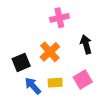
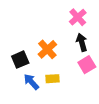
pink cross: (59, 18) -> (78, 17), moved, turned -30
pink square: (83, 79) -> (87, 65), moved

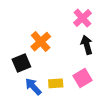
orange cross: (47, 49) -> (41, 42), moved
pink square: (87, 65) -> (82, 78), moved

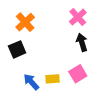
orange cross: (41, 42) -> (25, 22), moved
black square: (21, 63) -> (17, 49), moved

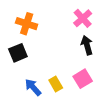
orange cross: (25, 22) -> (27, 24), turned -30
yellow rectangle: (52, 79) -> (56, 84), turned 64

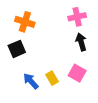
pink cross: (83, 18) -> (77, 17), turned 30
pink square: (83, 79) -> (77, 73), turned -30

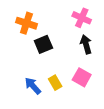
pink cross: (77, 17) -> (82, 18), turned 36
black square: (17, 49) -> (43, 44), moved

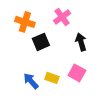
pink cross: (82, 18) -> (62, 17), moved, turned 30
yellow rectangle: (55, 83) -> (52, 78), turned -40

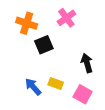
black arrow: (81, 42) -> (87, 63), moved
pink square: (77, 73) -> (83, 94), moved

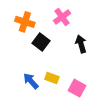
black square: (44, 45) -> (41, 42), turned -30
black arrow: (87, 63) -> (81, 44), moved

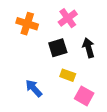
black square: (41, 42) -> (58, 48), moved, turned 36
yellow rectangle: (52, 78) -> (68, 75), moved

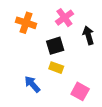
black arrow: (89, 48) -> (88, 35), moved
yellow rectangle: (68, 75) -> (56, 68), moved

